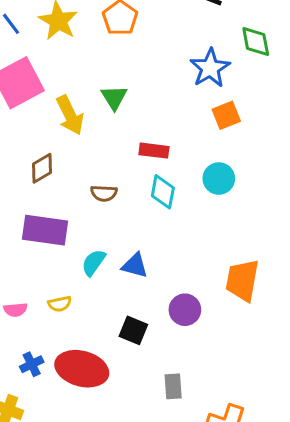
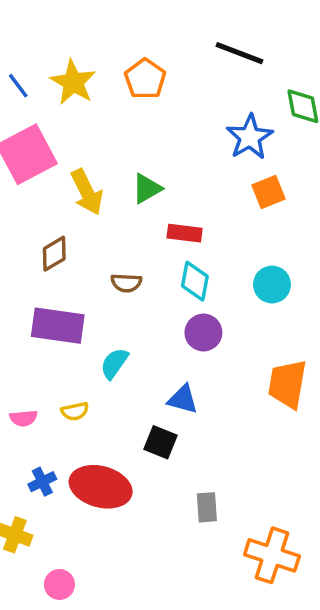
green triangle: (114, 97) -> (147, 189), moved, turned 32
cyan circle: (219, 179) -> (272, 285), moved
blue triangle: (135, 266) -> (183, 399), moved
purple circle: (185, 310) -> (203, 333), moved

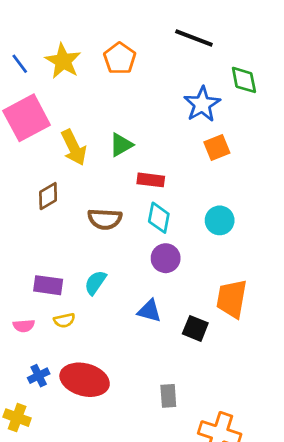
brown semicircle: (126, 283) -> (105, 219), size x1.4
purple rectangle: (58, 326) -> (48, 285), moved, size x0.7
black square: (161, 442) -> (195, 328), moved

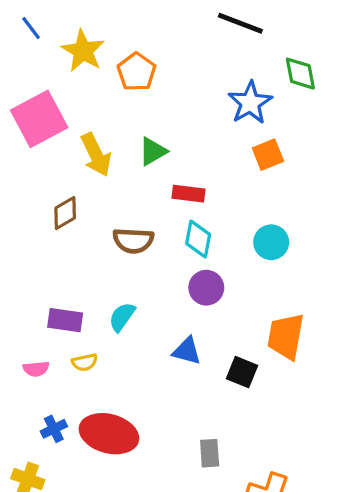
orange pentagon: (120, 58) -> (137, 72), moved
blue line: (20, 64) -> (31, 28), moved

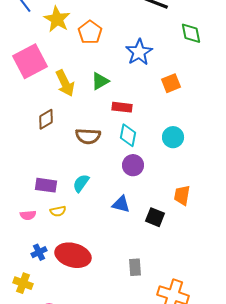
blue star: (250, 103) -> (139, 52), moved
orange trapezoid: (286, 336) -> (182, 195), size x0.7

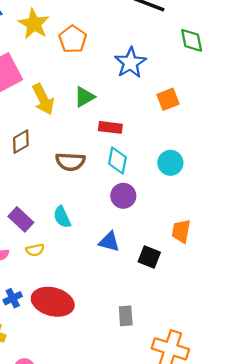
cyan semicircle: (81, 183) -> (62, 217), turned -60
purple rectangle: (46, 185) -> (21, 219), turned 35

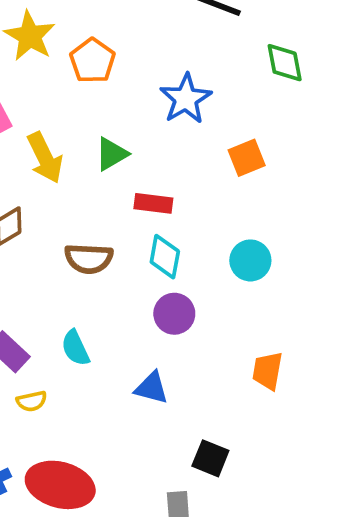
black square: (149, 257) -> (210, 458), moved

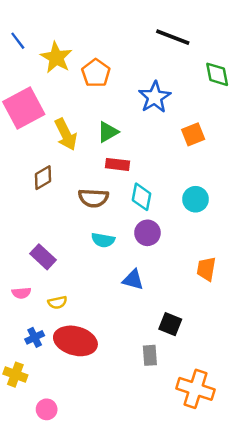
red rectangle: (153, 203) -> (117, 164), moved
cyan semicircle: (75, 348) -> (103, 240), moved, turned -55
yellow semicircle: (32, 401) -> (57, 302), moved

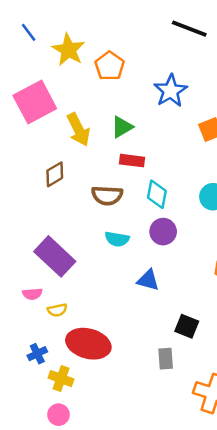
purple rectangle: (43, 257) -> (55, 256), size x1.5
yellow semicircle: (57, 302) -> (57, 310), moved
blue cross: (35, 337) -> (37, 354), moved
yellow cross: (15, 375) -> (61, 379), moved

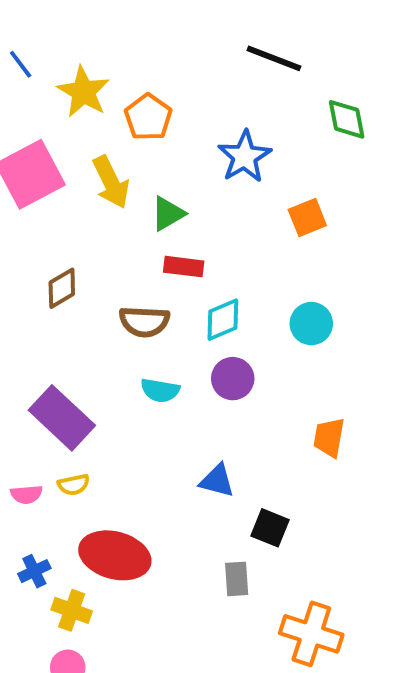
yellow arrow: (78, 129) -> (111, 182), moved
cyan diamond: (157, 194) -> (223, 320), turned 56
blue triangle: (148, 280) -> (217, 481), moved
pink semicircle: (32, 294) -> (26, 494), moved
yellow semicircle: (57, 310) -> (74, 485), moved

